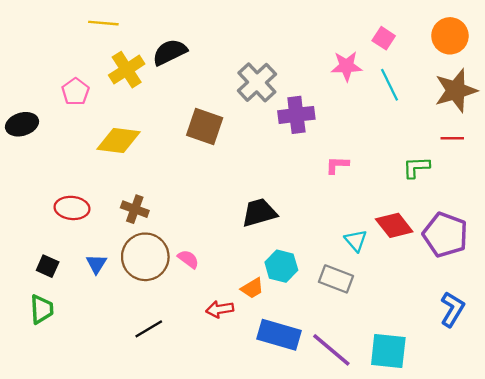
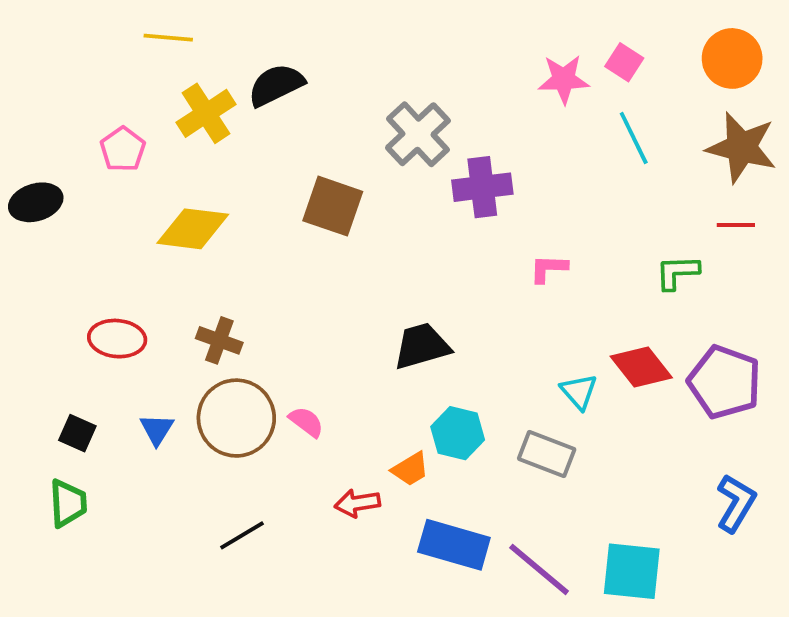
pink star: (346, 66) -> (564, 79), moved
brown star: (456, 91) -> (742, 147), turned 30

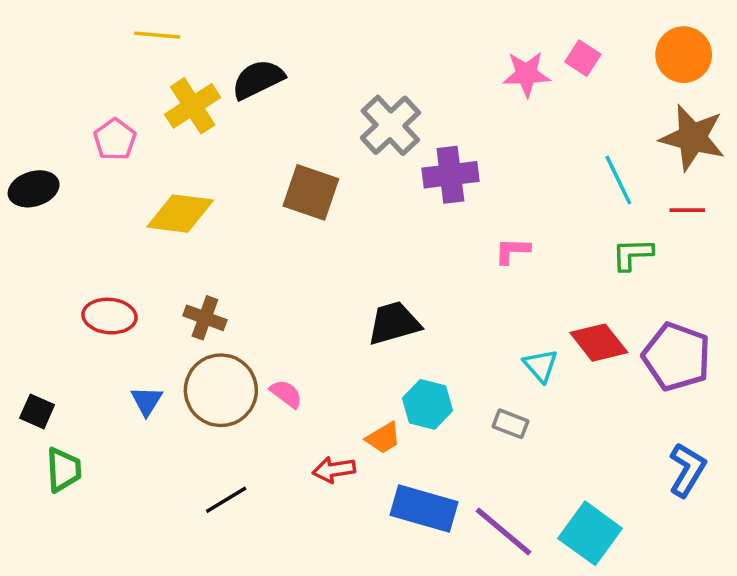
cyan line: (634, 138) -> (618, 180), moved
black square: (77, 433) -> (37, 411), moved
gray rectangle: (547, 454) -> (511, 424), size x0.7
cyan square: (632, 571) -> (590, 533), turned 30

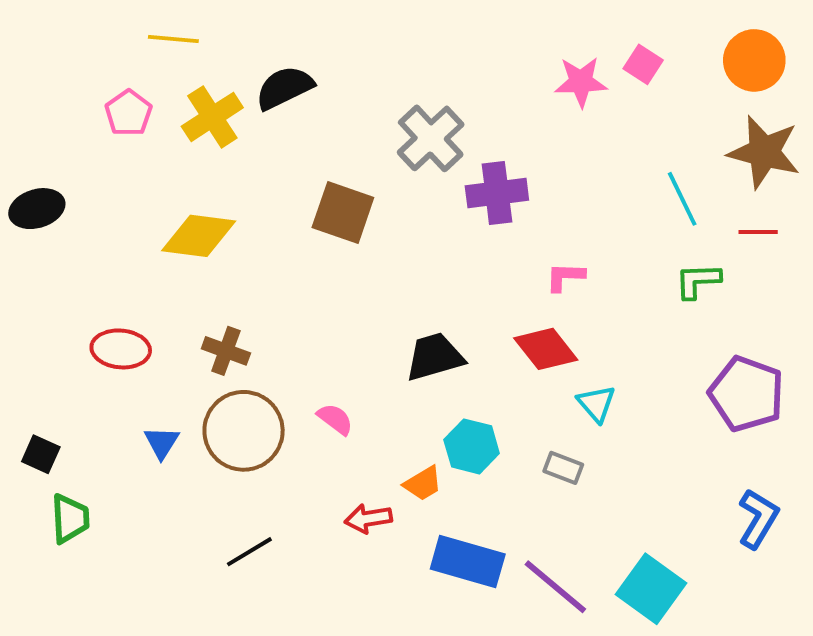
pink pentagon: (115, 139) -> (129, 113), moved
red diamond: (599, 343) -> (546, 349), moved
pink semicircle: (286, 394) -> (335, 419), moved

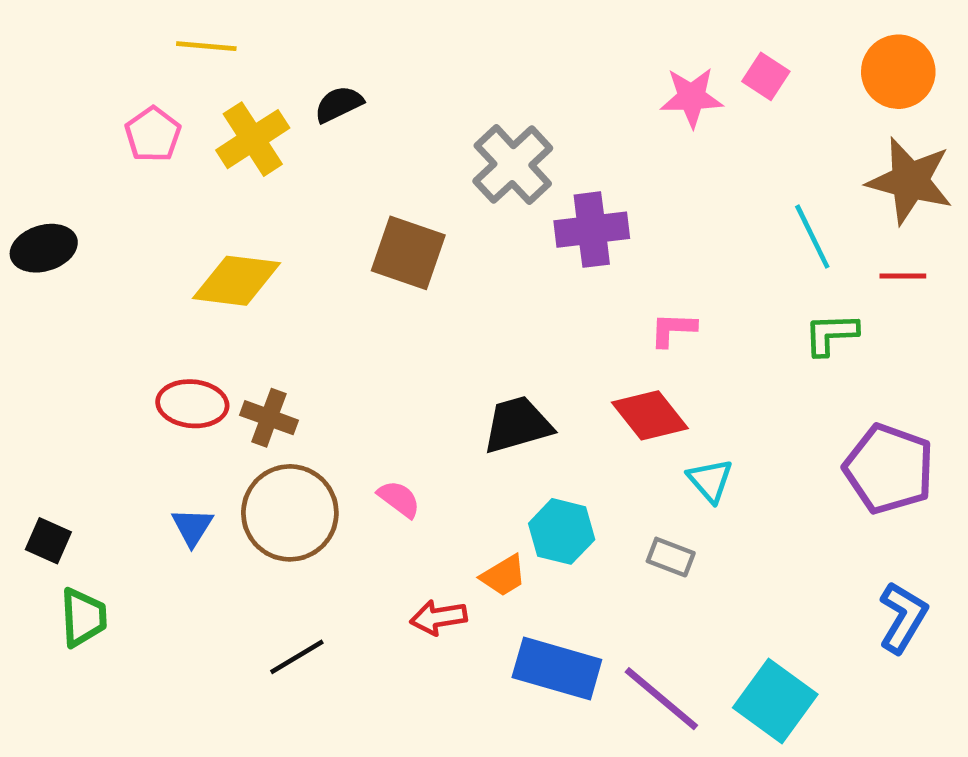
black semicircle: (284, 88) -> (339, 104), size x0.7
red ellipse: (121, 349) -> (192, 404), moved

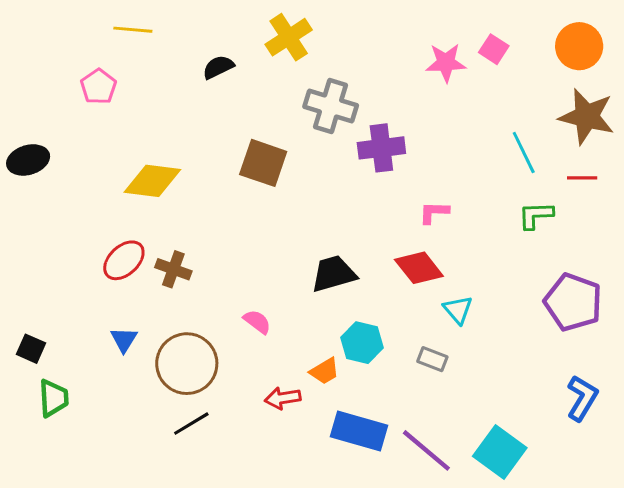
yellow cross: (253, 139) -> (289, 37), moved
gray cross: (513, 165) -> (331, 106), turned -30
red ellipse: (192, 404) -> (124, 260), turned -48
brown circle: (290, 513) -> (187, 364), moved

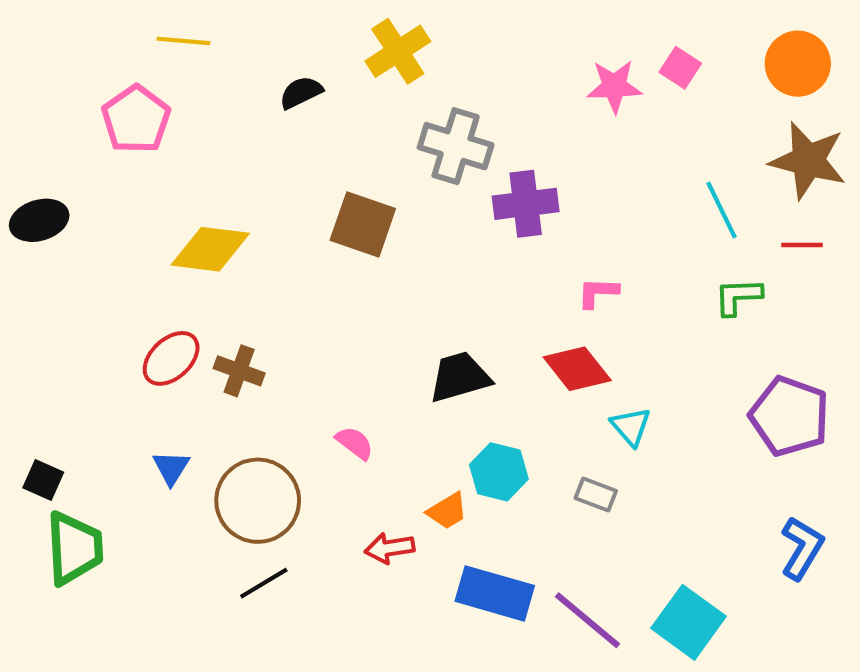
pink pentagon: (98, 87) -> (136, 119), size x1.4
green trapezoid: (54, 398) -> (74, 548), size x1.4

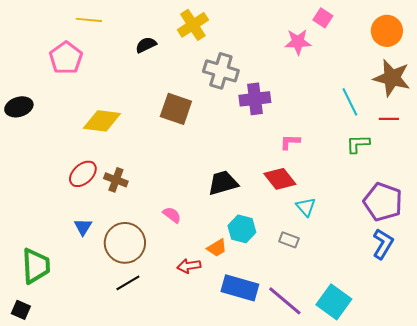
pink square: (680, 68) -> (323, 18), moved
black square: (43, 480) -> (21, 310), moved
blue L-shape: (802, 548) -> (383, 244), moved

